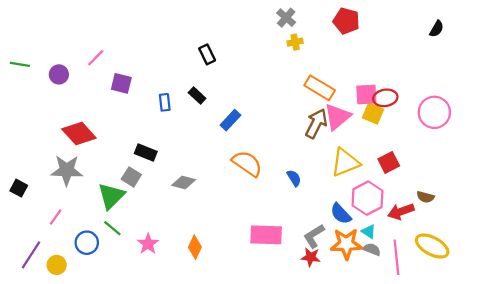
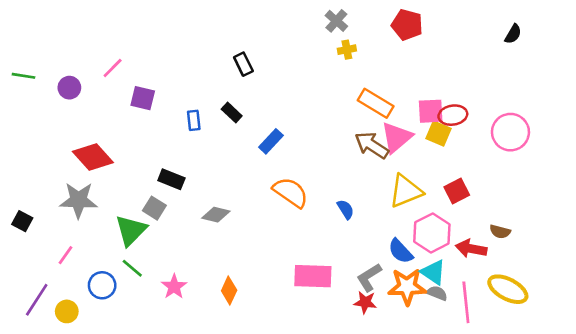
brown arrow: (316, 123) -> (372, 145), turned -84
red arrow: (401, 211) -> (471, 249), turned 30
cyan triangle: (369, 232) -> (433, 272), size x1.5

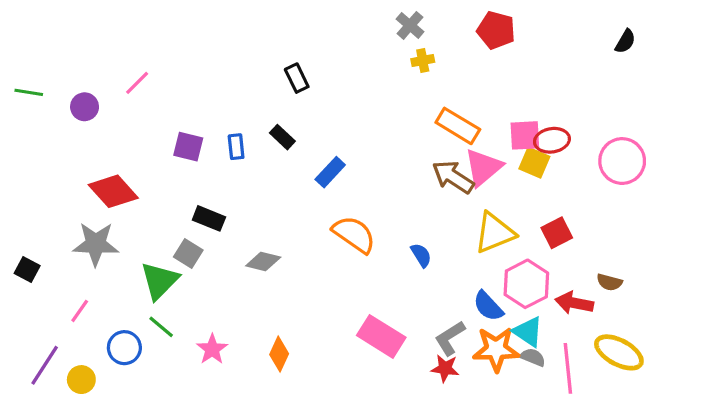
purple square: (143, 98) -> (188, 147), moved
pink rectangle: (313, 276) -> (381, 336), turned 30

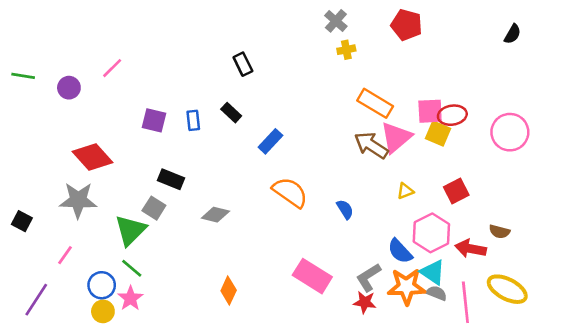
yellow triangle: (495, 233) -> (405, 191), size x0.5
pink star: (212, 349) -> (130, 298), moved
yellow circle: (81, 380) -> (103, 311), moved

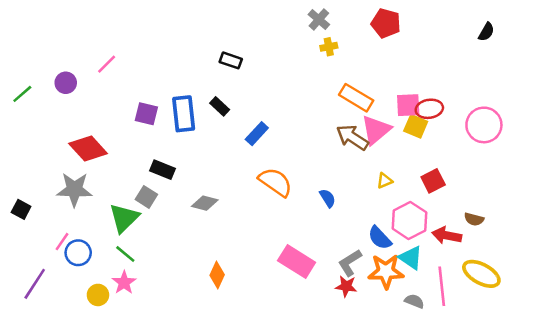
black rectangle: (243, 64) -> (231, 60), turned -45
green line: (23, 76) -> (22, 94), moved, turned -50
blue rectangle: (193, 120) -> (184, 114), size x1.8
blue circle: (102, 285) -> (78, 253), moved
gray semicircle: (437, 293) -> (414, 301), moved

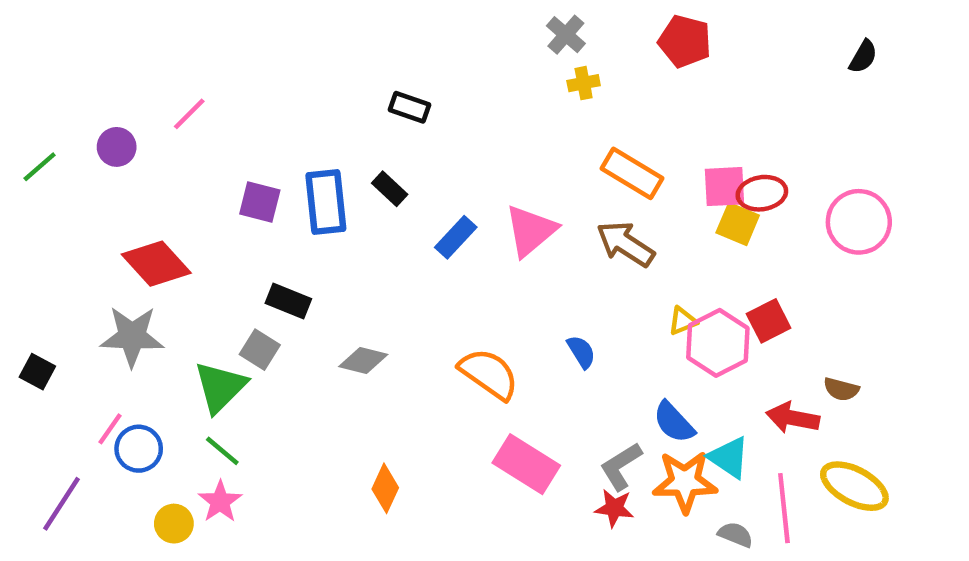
pink triangle: (376, 130) -> (531, 231), moved
orange semicircle: (275, 182) -> (489, 374), moved
pink hexagon: (409, 220) -> (718, 343), moved

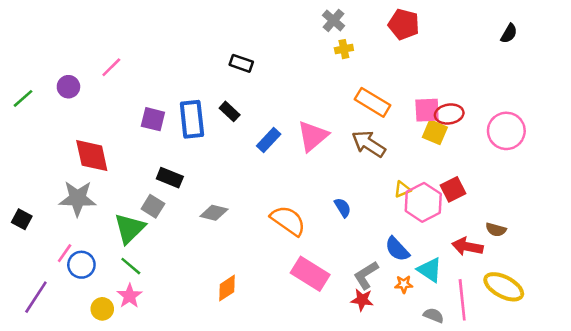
red diamond: (156, 264) -> (92, 156), turned 30
orange star: (685, 482) -> (404, 284), size x0.5
orange diamond: (385, 488) -> (227, 288), turned 32

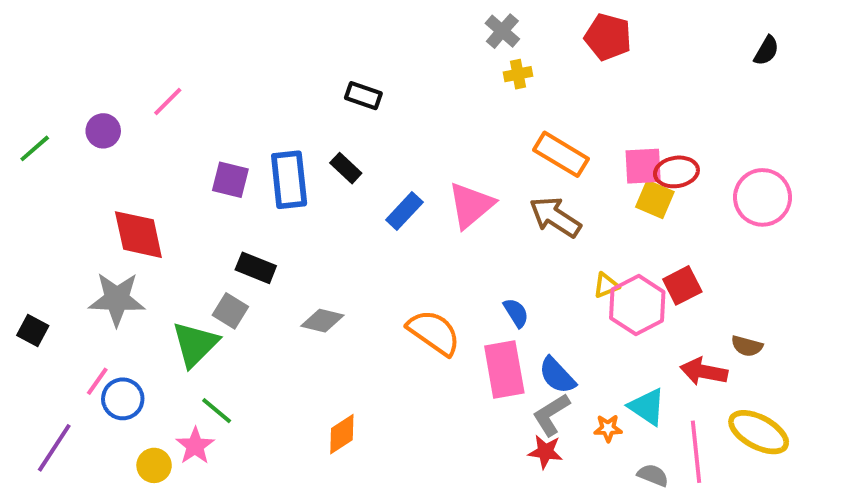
blue semicircle: (397, 249) -> (557, 375), moved
green line: (131, 266) -> (217, 411), moved
pink rectangle: (310, 274) -> (504, 370), moved, turned 48

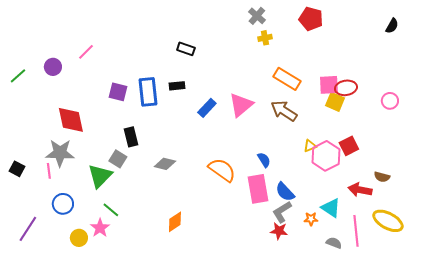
black rectangle: (346, 168) -> (177, 86), turned -49
pink circle: (763, 197) -> (390, 101), size x0.6
black rectangle: (256, 268) -> (131, 137), turned 54
pink line: (97, 381) -> (49, 171), moved, turned -42

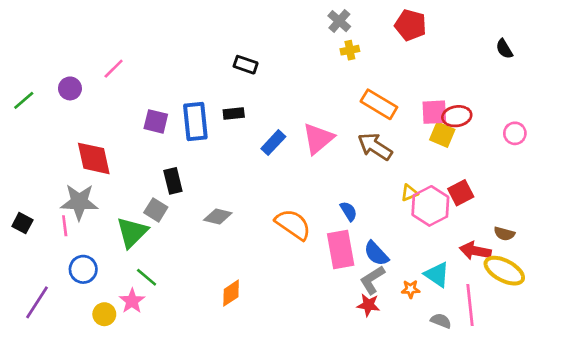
black semicircle: (392, 26) -> (504, 49), moved, turned 119
yellow ellipse: (388, 221) -> (504, 271), moved

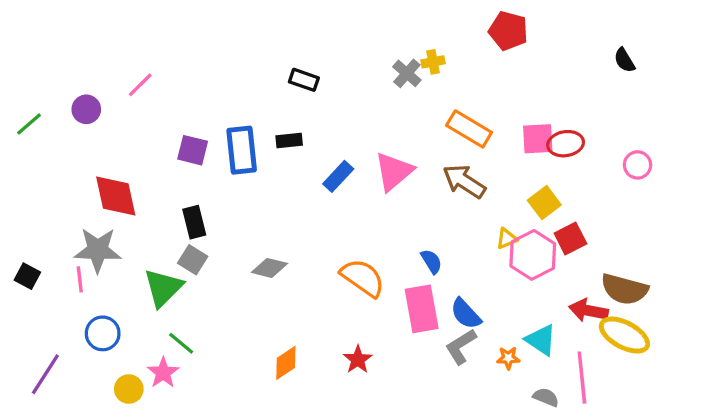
gray cross: (339, 21) -> (407, 73), moved
yellow square: (442, 135) -> (544, 203), moved, turned 30
black rectangle: (173, 181) -> (194, 222), moved
brown semicircle: (504, 234) -> (624, 289), size x1.8
red star: (368, 305) -> (358, 360), moved, turned 30

